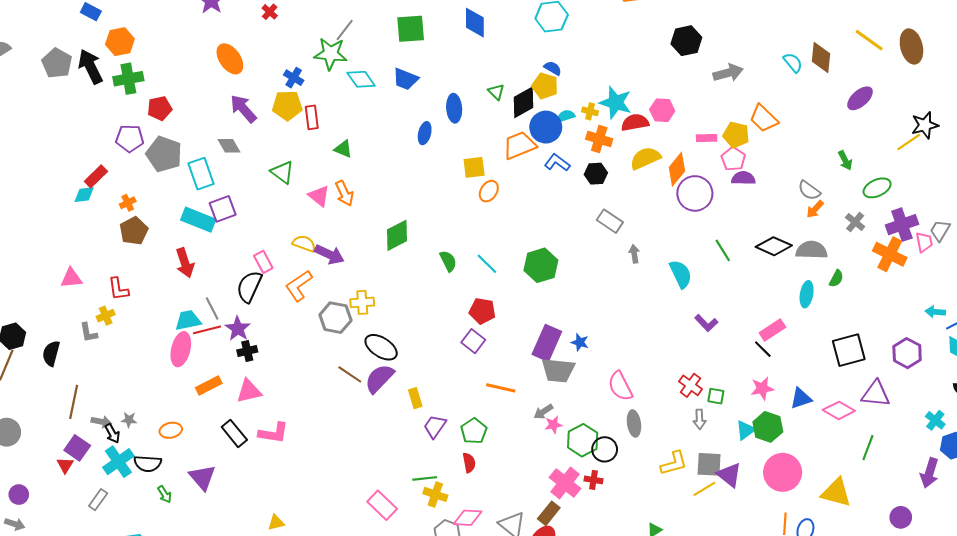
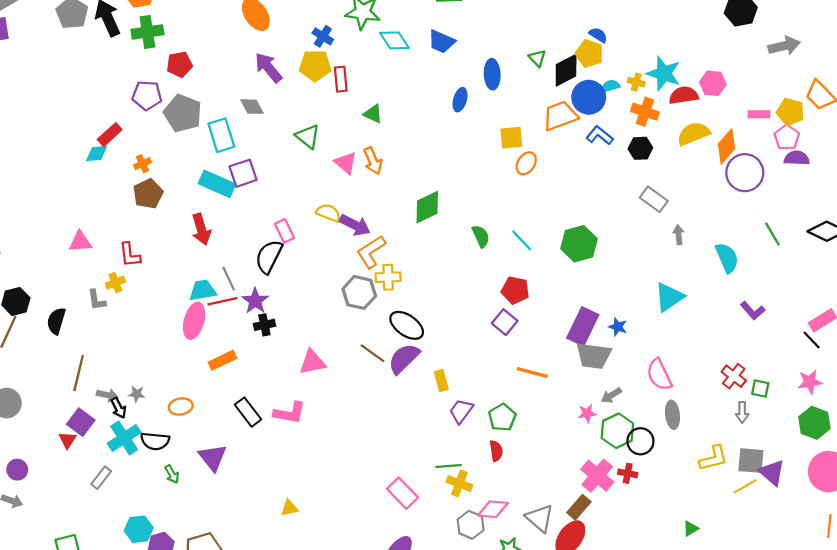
orange L-shape: (299, 286) -> (371, 252), moved
pink triangle: (249, 391) -> (312, 362), moved
gray arrow: (543, 412) -> (611, 395), moved
cyan triangle: (746, 430) -> (669, 297), moved, size x1.4

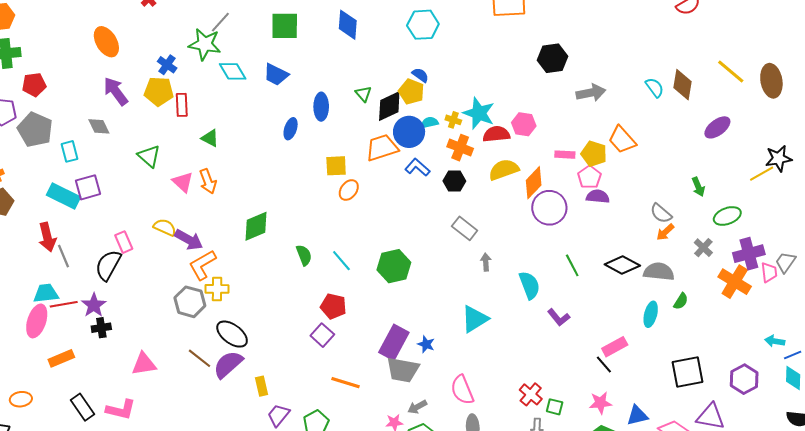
cyan rectangle: (221, 135) -> (70, 151), size x0.7
gray line: (229, 279) -> (63, 256), moved
purple L-shape: (753, 311) -> (559, 317), moved

